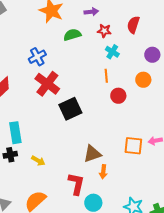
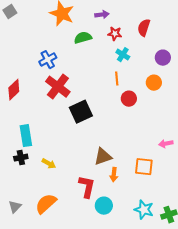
orange square: (133, 146) -> (144, 167), moved

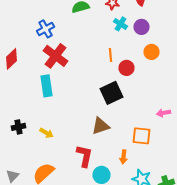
purple circle: (163, 58) -> (142, 27), moved
orange line: (117, 79) -> (110, 55), moved
black square: (81, 112) -> (112, 93), moved
cyan rectangle: (26, 136) -> (46, 86), moved
orange arrow: (114, 175) -> (124, 157), moved

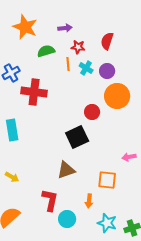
orange circle: (152, 52) -> (117, 96), size x1.6
orange line: (110, 55) -> (68, 64), moved
red cross: (56, 56) -> (34, 92), moved, turned -30

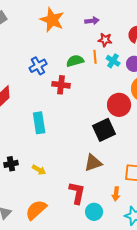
green semicircle: (46, 51) -> (75, 61), moved
red cross: (34, 92) -> (61, 85), size x0.7
red circle: (92, 112) -> (119, 105), size x1.5

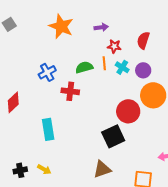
yellow arrow: (39, 170) -> (44, 169), moved

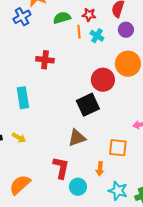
green semicircle: (84, 67) -> (62, 18), moved
purple circle: (143, 70) -> (126, 30), moved
blue cross: (47, 72) -> (22, 17), moved

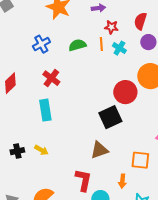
blue cross: (22, 17) -> (41, 44), moved
green semicircle: (62, 18) -> (77, 45), moved
red cross: (45, 60) -> (51, 78), moved, turned 30

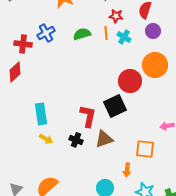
red cross: (51, 78) -> (23, 44), moved, turned -30
cyan rectangle: (45, 110) -> (41, 114), moved
black cross: (17, 151) -> (76, 140), moved, turned 32
red L-shape: (83, 180) -> (88, 116), moved

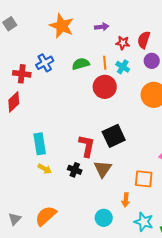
red star: (116, 16) -> (123, 43), moved
red circle: (130, 81) -> (105, 87), moved
brown triangle: (104, 139) -> (103, 169), turned -36

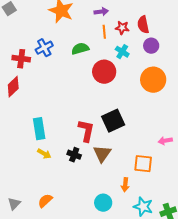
red semicircle: (144, 40) -> (143, 25), turned -30
orange line: (105, 63) -> (104, 32), moved
orange semicircle: (46, 216) -> (45, 201), size x0.7

